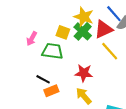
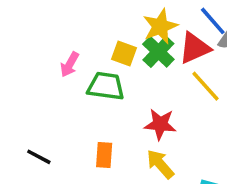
yellow star: (84, 17) -> (160, 26), turned 30
black line: (43, 79) -> (39, 157), moved
orange rectangle: (51, 91) -> (104, 155), turned -64

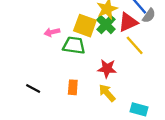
yellow square: (124, 54) -> (85, 26), size x1.5
pink arrow: (70, 64) -> (52, 32), turned 48

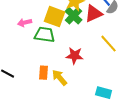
yellow line: (135, 45) -> (109, 44), moved
yellow arrow: (107, 93) -> (60, 78), moved

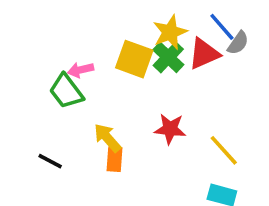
green trapezoid: (45, 35) -> (66, 91), moved, turned -135
yellow line: (109, 44) -> (224, 150), moved
yellow arrow: (60, 78) -> (107, 138), moved

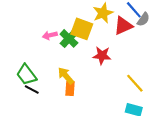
green cross: (168, 57) -> (69, 38), moved
green trapezoid: (66, 91) -> (26, 75), moved
red star: (170, 129) -> (102, 56), moved

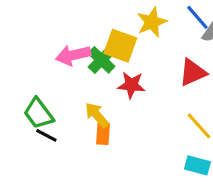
red triangle: (123, 26) -> (193, 72), moved
pink arrow: (50, 35) -> (73, 55), size x1.5
red star: (102, 56) -> (131, 85), moved

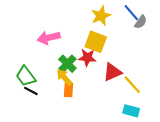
yellow square: (120, 46) -> (96, 42), moved
green cross: (101, 60) -> (67, 64), moved
red triangle: (193, 72) -> (112, 72), moved

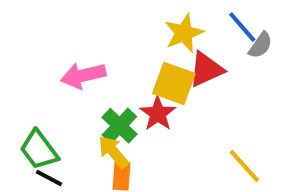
red star: (87, 58) -> (158, 114), turned 30
red triangle: (112, 72) -> (206, 69), moved

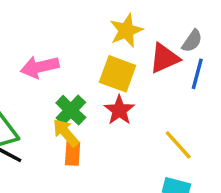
blue line: (242, 27) -> (197, 74), moved, turned 56
red triangle: (206, 69) -> (164, 58), moved
red star: (158, 114) -> (119, 110), moved

